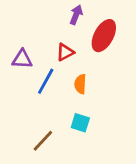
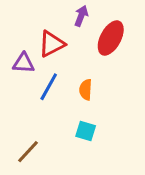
red triangle: (65, 52) -> (52, 44), moved, size x1.4
brown line: (43, 141) -> (28, 152), moved

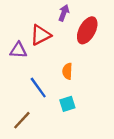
blue line: (49, 87) -> (38, 88), moved, turned -65
cyan square: (86, 131) -> (67, 104), turned -35

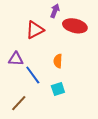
red ellipse: (87, 30) -> (75, 26), turned 75
purple triangle: (18, 50) -> (16, 59), moved

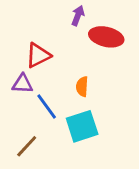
red triangle: (35, 30) -> (38, 55), moved
cyan square: (58, 89) -> (82, 126), size x1.6

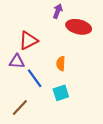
cyan square: (82, 126) -> (61, 93), size x0.7

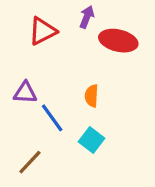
red triangle: (28, 40) -> (43, 31), moved
cyan square: (61, 93) -> (91, 140), turned -35

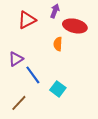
purple triangle: (25, 93) -> (16, 59), turned -35
orange semicircle: (91, 96) -> (58, 44), moved

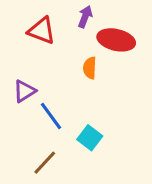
red triangle: (27, 20) -> (42, 31), turned 48
brown line: (19, 103) -> (45, 163), moved

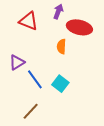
cyan square: (90, 138) -> (60, 84), moved

